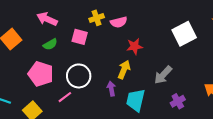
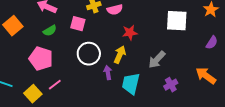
white square: (184, 34) -> (177, 21), turned 30
white circle: (79, 76) -> (89, 54), moved
pink line: (65, 97) -> (55, 85), moved

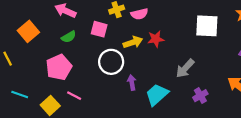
yellow arrow: (120, 55) -> (133, 42), moved, turned 48
pink pentagon: (41, 59) -> (59, 67), turned 30
cyan trapezoid: (131, 84) -> (157, 95), turned 35
pink line: (55, 85) -> (74, 96), turned 64

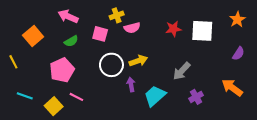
pink semicircle: (139, 14) -> (132, 28), moved
red star: (156, 39) -> (173, 29), moved
yellow arrow: (133, 42) -> (138, 61), moved

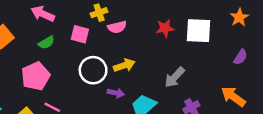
purple arrow: (131, 85) -> (116, 93), turned 112

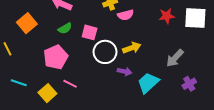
pink square: (80, 34) -> (90, 32), moved

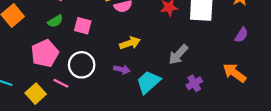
white circle: (105, 52) -> (82, 65), moved

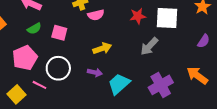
gray arrow: (178, 55) -> (149, 46), moved
purple cross: (194, 83) -> (161, 85), size x1.6

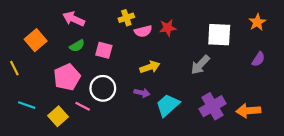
red star: (138, 16) -> (168, 28), moved
orange arrow: (197, 76) -> (248, 111), moved, turned -40

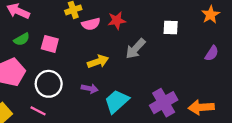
white square: (219, 35) -> (171, 28), size x0.6
gray arrow: (200, 65) -> (135, 49), moved
pink line: (83, 106) -> (38, 111), moved

